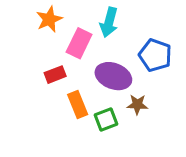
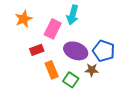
orange star: (49, 19) -> (24, 19), moved
blue pentagon: (155, 55) -> (104, 51), moved
green square: (106, 119) -> (71, 80), turned -35

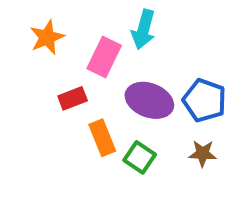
brown star: (92, 70) -> (203, 153), moved

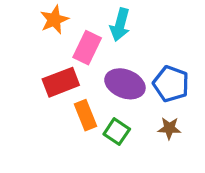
orange star: (47, 37) -> (54, 20), moved
red rectangle: (73, 98) -> (61, 82), size x1.5

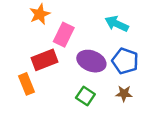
cyan arrow: (120, 25) -> (117, 24), moved, turned 100
orange rectangle: (85, 115) -> (26, 84), moved

